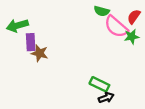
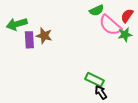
green semicircle: (102, 11) -> (97, 10), turned -40
brown star: (40, 53) -> (44, 36), moved
black arrow: (106, 98) -> (101, 92), turned -104

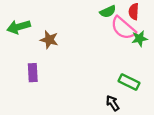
red semicircle: (127, 16) -> (134, 12), moved, turned -32
purple rectangle: (29, 40) -> (33, 73), moved
green rectangle: (95, 80) -> (129, 82), moved

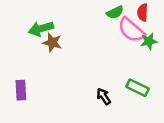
green arrow: (19, 27) -> (41, 29), moved
purple rectangle: (33, 73) -> (21, 90), moved
black arrow: (113, 103) -> (104, 96), moved

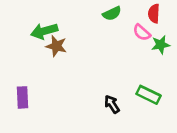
green semicircle: (115, 12) -> (112, 14), moved
pink semicircle: (131, 30) -> (142, 32), size x0.6

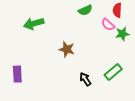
brown star: (56, 46) -> (67, 49), moved
green rectangle: (148, 95) -> (113, 72), turned -66

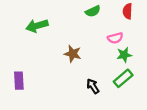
pink semicircle: (108, 25) -> (115, 38), moved, turned -56
green star: (122, 34) -> (124, 55), moved

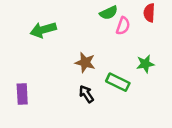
pink semicircle: (115, 38) -> (123, 26), moved, turned -56
green rectangle: (123, 78) -> (118, 82), moved, turned 66
black arrow: (93, 86) -> (86, 94), moved

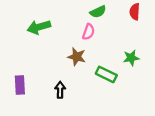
pink semicircle: (123, 26) -> (88, 32), moved
black arrow: (86, 94) -> (60, 90), moved, turned 35

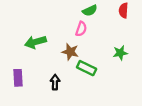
green arrow: (39, 27) -> (35, 42), moved
green rectangle: (106, 74) -> (87, 68), moved

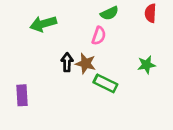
green arrow: (35, 42) -> (43, 24), moved
black arrow: (55, 82) -> (67, 62), moved

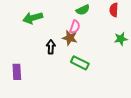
brown star: (86, 64) -> (70, 38), moved
green star: (146, 65) -> (121, 39), moved

